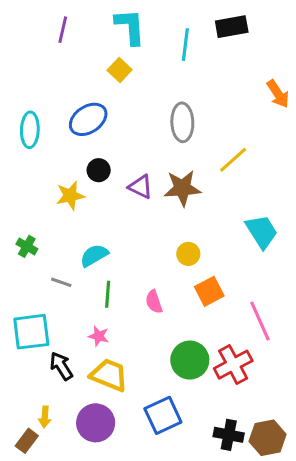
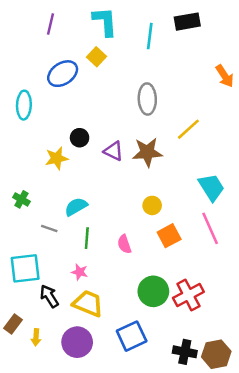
blue ellipse: (88, 119) -> (63, 74), moved
pink line: (260, 321) -> (210, 228), moved
brown rectangle: (27, 441) -> (13, 324), moved

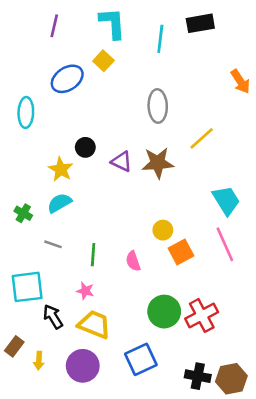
yellow star: (57, 158) -> (61, 169), turned -30
yellow circle: (152, 205) -> (163, 230), moved
cyan semicircle: (76, 207) -> (59, 203), moved

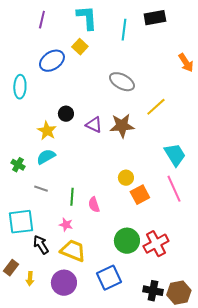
gray ellipse: (158, 106) -> (122, 82), turned -60
pink semicircle: (133, 261) -> (94, 205), moved

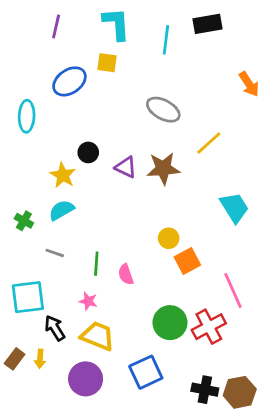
yellow square: (80, 47) -> (107, 63), turned -35
pink line: (174, 189) -> (233, 290), moved
yellow arrow: (30, 279) -> (40, 359), moved

